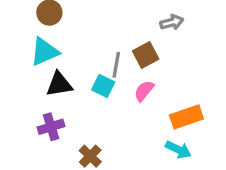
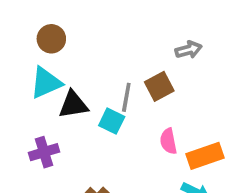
black triangle: (59, 84) -> (73, 105), moved
pink semicircle: (144, 91) -> (168, 141), moved, turned -50
purple cross: (51, 127) -> (44, 152), moved

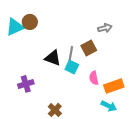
cyan triangle: (46, 83) -> (15, 27), moved
black triangle: (73, 105) -> (53, 58), moved, turned 30
cyan square: (112, 121) -> (72, 67), moved

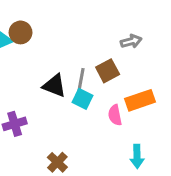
orange rectangle: (114, 86) -> (140, 100), moved
cyan arrow: (109, 106) -> (137, 156), turned 63

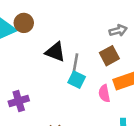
brown square: (108, 71) -> (109, 56), moved
black triangle: (54, 86) -> (55, 52), moved

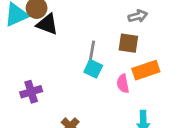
black triangle: (55, 52) -> (47, 24), moved
brown square: (109, 56) -> (128, 43), turned 36

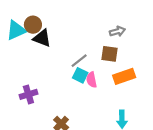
gray line: (92, 51) -> (79, 61), turned 42
pink semicircle: (123, 84) -> (91, 80), moved

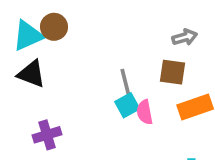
black triangle: (42, 38) -> (31, 74), moved
gray line: (79, 61) -> (125, 83), turned -66
cyan square: (80, 75) -> (127, 105), turned 35

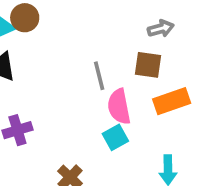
cyan square: (127, 105) -> (115, 137), moved
pink semicircle: (145, 112) -> (119, 107), size x1.4

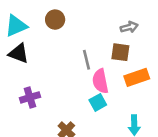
brown circle: (25, 18) -> (55, 20), moved

